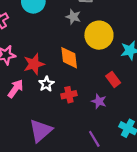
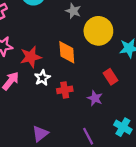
purple triangle: (41, 131) -> (40, 134), moved, size x0.7

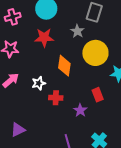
red star: (31, 57) -> (44, 38), moved
purple triangle: (40, 134) -> (18, 130), moved

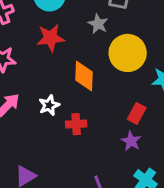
red rectangle: (98, 95) -> (137, 113), turned 56
purple star: (80, 110) -> (131, 141), moved

